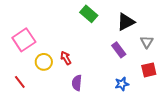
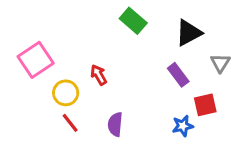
red arrow: (66, 58) -> (99, 75), moved
red square: (149, 70) -> (205, 105), moved
red line: (20, 82) -> (70, 123), moved

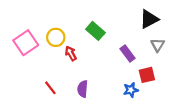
green rectangle: (133, 21) -> (95, 31), moved
black triangle: (189, 33) -> (149, 19), moved
yellow circle: (66, 93) -> (56, 37), moved

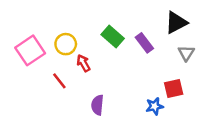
purple rectangle: (128, 53) -> (144, 43), moved
red line: (50, 88) -> (59, 81), moved

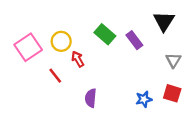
black triangle: (176, 23) -> (164, 21), turned -30
gray triangle: (186, 53) -> (173, 60), moved
red square: (174, 89) -> (172, 93), moved, turned 30

